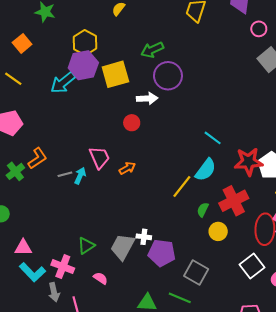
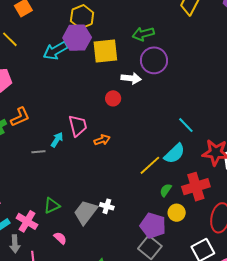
gray line: (65, 174) -> (38, 152), moved
purple pentagon: (162, 253) -> (153, 226), moved

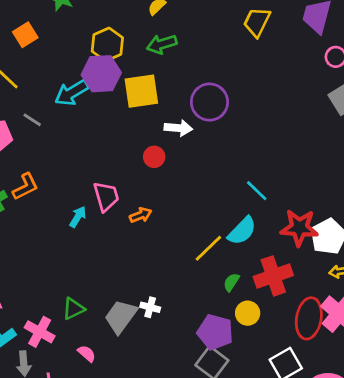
green arrow: (143, 34) -> (162, 44), moved
gray line: (38, 152) -> (32, 120), moved, turned 40

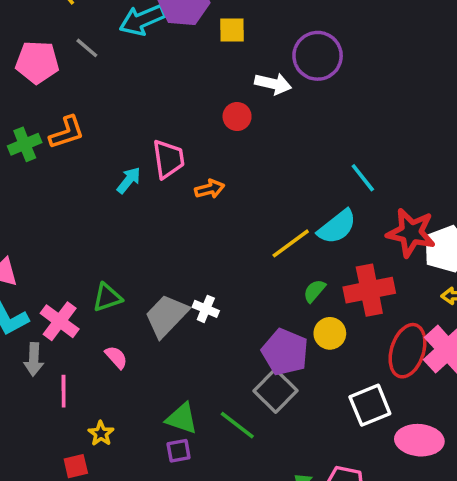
yellow square: (141, 91) -> (232, 30), size x0.6

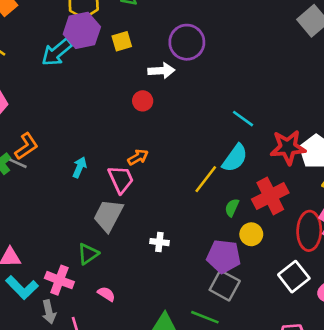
gray line: (87, 48) -> (18, 163), moved
pink trapezoid: (168, 159) -> (121, 179), moved
gray trapezoid: (166, 316) -> (108, 215), moved

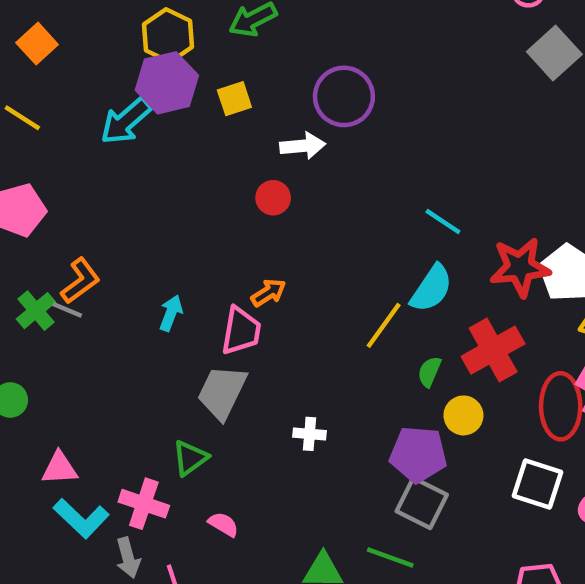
pink trapezoid: (121, 179) -> (241, 331), turned 36
white square: (294, 277) -> (537, 484), turned -32

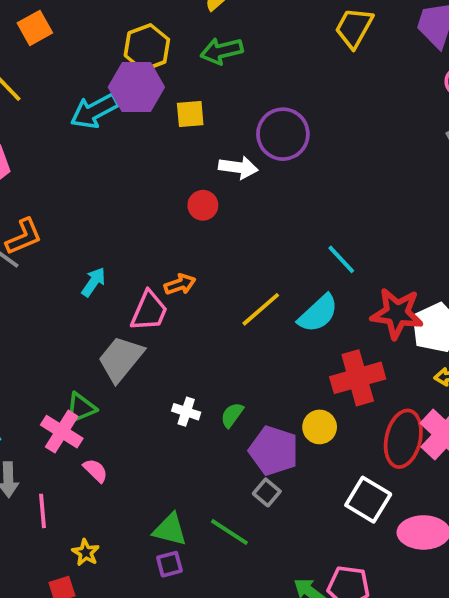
yellow line: (384, 325) -> (261, 309), moved
green semicircle: (429, 372) -> (232, 415), moved
gray square: (422, 503) -> (267, 492), size x0.6
pink cross: (144, 504) -> (62, 432), moved

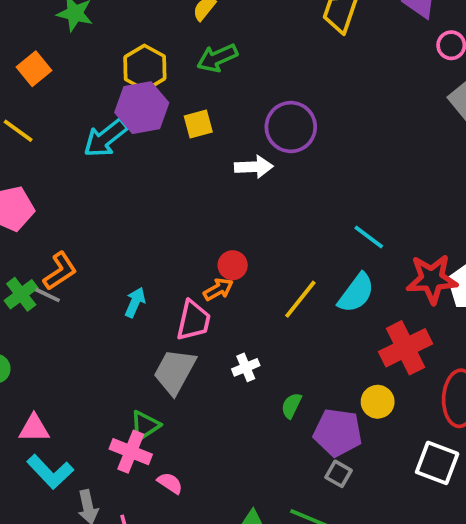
red circle: (203, 205) -> (233, 265), moved
white cross: (186, 412) -> (246, 367), moved, turned -30

